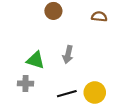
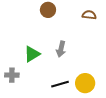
green triangle: (36, 60) -> (32, 54), turned -48
gray cross: (25, 84) -> (12, 75), moved

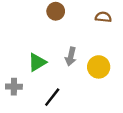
yellow circle: (85, 83) -> (99, 67), moved
black line: (60, 84) -> (52, 97), moved, turned -36

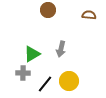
yellow circle: (99, 67) -> (69, 81), moved
gray cross: (14, 87) -> (23, 73), moved

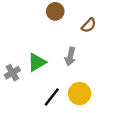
brown semicircle: (89, 15) -> (89, 25), moved, turned 128
gray cross: (23, 73) -> (12, 73), moved, turned -32

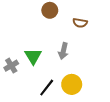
brown semicircle: (89, 25) -> (80, 23), turned 56
green triangle: (37, 62) -> (33, 56), turned -30

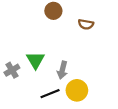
gray arrow: (63, 51) -> (62, 70), moved
black line: (47, 88) -> (50, 94), turned 30

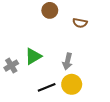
green triangle: (35, 60) -> (33, 56), turned 30
gray arrow: (62, 70) -> (67, 61), moved

